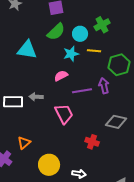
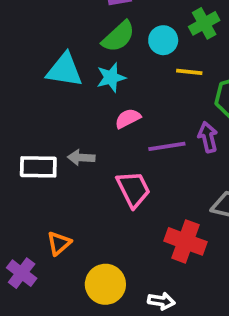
cyan star: (71, 54) -> (111, 77), moved
red cross: (92, 142) -> (186, 241), size x1.5

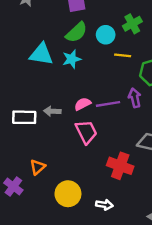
pink semicircle: (128, 118) -> (83, 104), moved

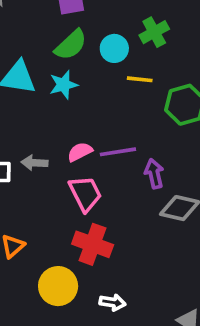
purple arrow: (135, 98) -> (154, 174), moved
red cross: (120, 166) -> (93, 244), moved

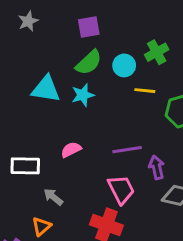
pink semicircle: (80, 152) -> (71, 150), moved
gray arrow: (34, 163) -> (53, 197), moved, turned 36
pink trapezoid: (85, 194) -> (121, 190), moved

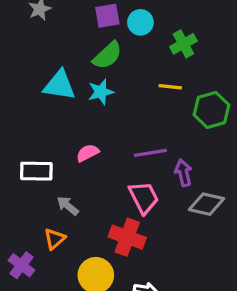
cyan circle: (124, 65) -> (140, 22), moved

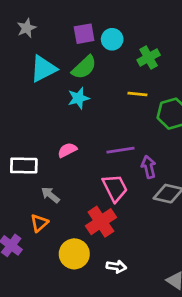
cyan triangle: (59, 85) -> (43, 69), moved, turned -36
red cross: (127, 237) -> (101, 222), turned 36

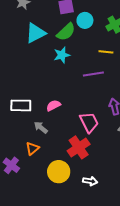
cyan circle: (112, 39) -> (85, 20), moved
pink semicircle: (67, 150) -> (53, 105), moved
purple line: (121, 150) -> (93, 74), moved

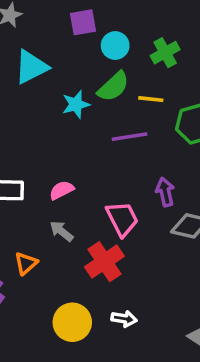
green semicircle: (66, 32) -> (113, 87), moved
gray arrow: (41, 128) -> (62, 231), moved
yellow circle: (59, 172) -> (72, 322), moved

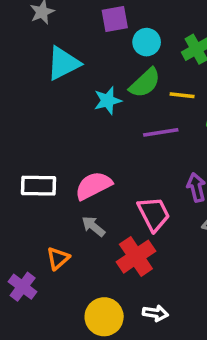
pink semicircle: (62, 190) -> (93, 186), size x1.5

